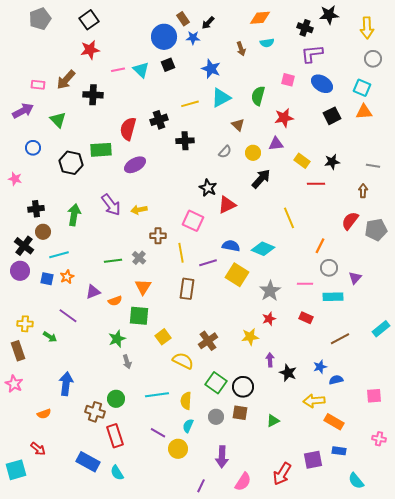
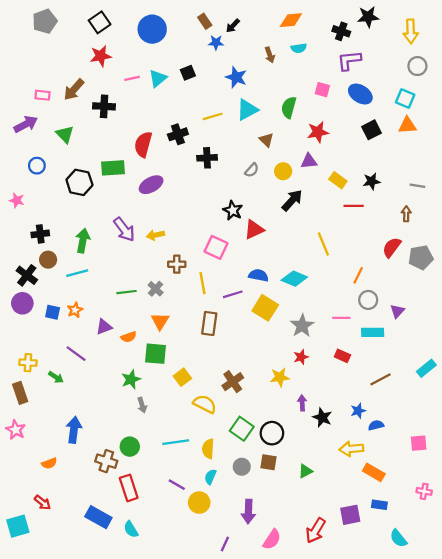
blue circle: (164, 37) -> (152, 29), moved
cyan triangle: (141, 70) -> (158, 78), turned 36
cyan line: (59, 255) -> (77, 273), moved

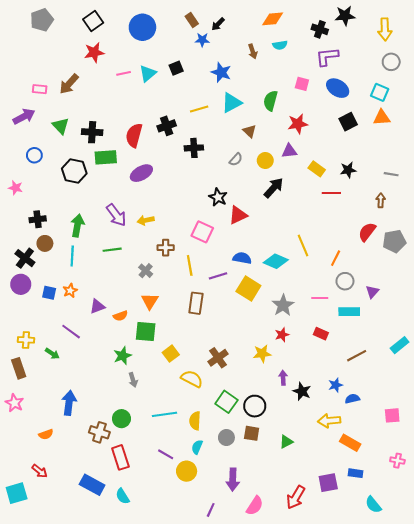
black cross: (104, 106) -> (92, 132), moved
yellow line: (323, 244) -> (303, 245), moved
cyan line: (77, 273) -> (72, 256), turned -72
green line: (126, 292) -> (112, 250), moved

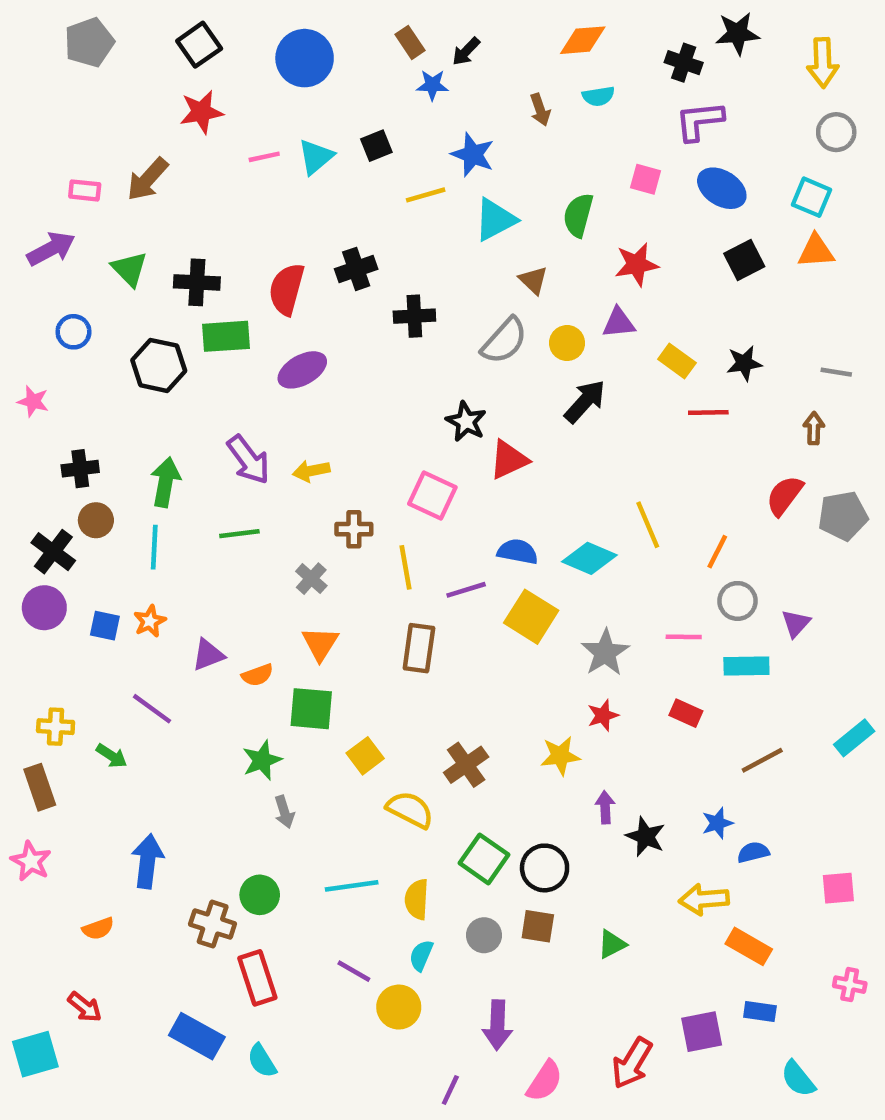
yellow line: (199, 109) -> (426, 195), moved
gray semicircle: (236, 159) -> (504, 341), size x1.6

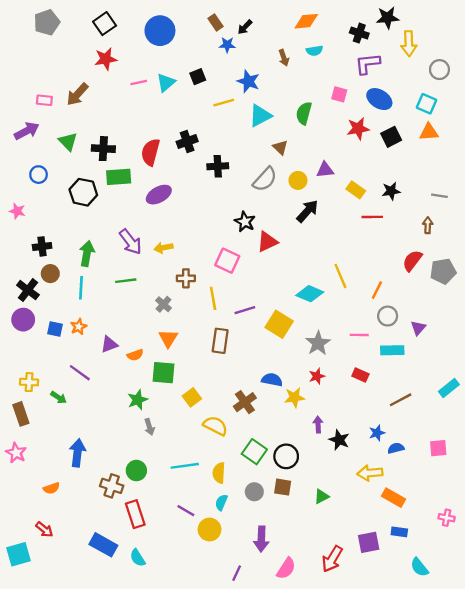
yellow arrow: (823, 63) -> (409, 44), moved
red star: (637, 264) -> (358, 129), moved
blue semicircle: (518, 552) -> (272, 380), moved
pink square: (838, 888) -> (438, 448), moved

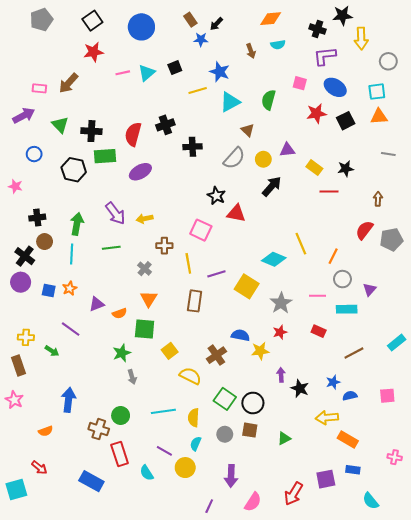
cyan square: (426, 104) -> (377, 92), turned -30
gray line: (439, 196) -> (388, 154), moved
red triangle: (267, 242) -> (236, 213), turned 36
cyan semicircle: (138, 558) -> (147, 473), moved

